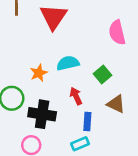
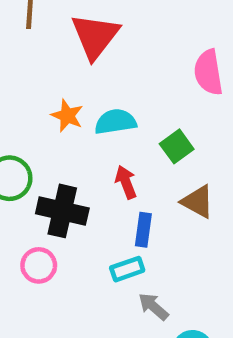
orange star: (39, 73) -> (67, 116), moved, turned -30

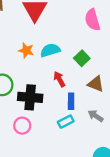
gray arrow: (153, 307) -> (96, 116), moved

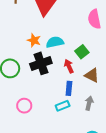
red arrow: (59, 79) -> (69, 66), moved
black cross: (30, 97) -> (41, 63), moved, turned -30
gray arrow: (96, 116) -> (89, 103), turned 64

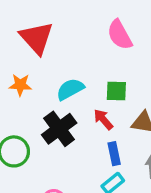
orange star: (34, 40) -> (20, 85), moved
green square: (82, 52) -> (116, 91), turned -32

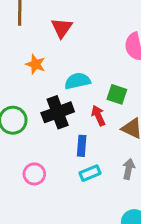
red triangle: (37, 38) -> (62, 28), size x0.7
blue rectangle: (114, 154) -> (82, 146), moved

